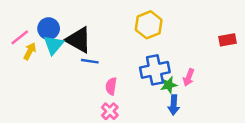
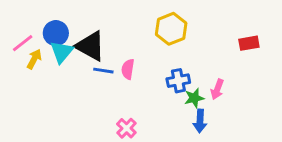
red rectangle: (227, 40) -> (249, 43), moved
blue cross: (155, 70) -> (178, 81), size x0.7
pink semicircle: (111, 86) -> (128, 69), moved

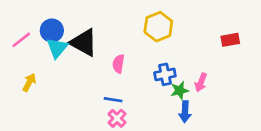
yellow arrow: (34, 59) -> (29, 82), moved
blue line: (103, 71) -> (113, 100), moved

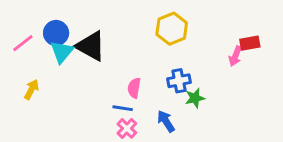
pink semicircle: (118, 64) -> (134, 88), moved
pink arrow: (201, 82) -> (235, 56), moved
blue arrow: (185, 112) -> (166, 121), moved, turned 144

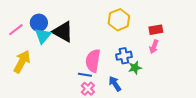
red rectangle: (250, 43) -> (156, 30), moved
pink arrow: (235, 56) -> (154, 47), moved
pink semicircle: (134, 88) -> (93, 61), size x1.6
yellow arrow: (31, 89) -> (22, 62), size x1.6

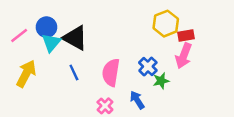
yellow hexagon: (119, 20) -> (166, 24), moved
pink arrow: (154, 47) -> (184, 56), size x1.5
blue cross: (124, 56) -> (148, 67), turned -35
blue line: (85, 75) -> (74, 72), moved, turned 56

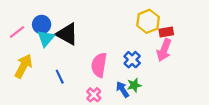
blue line: (74, 72) -> (60, 77), moved
green star: (161, 81) -> (134, 85), moved

